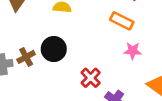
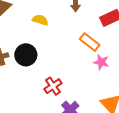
pink star: (133, 51) -> (101, 62), moved

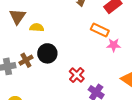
yellow semicircle: (40, 20) -> (37, 28), moved

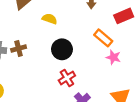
yellow semicircle: (37, 28) -> (50, 19), moved
black circle: (47, 53) -> (62, 49), moved

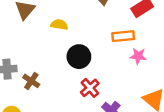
orange rectangle: (103, 38) -> (123, 36), turned -36
brown cross: (19, 49) -> (31, 81), moved, turned -32

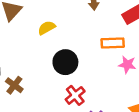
yellow semicircle: (59, 25) -> (47, 28), turned -42

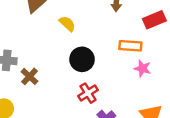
yellow semicircle: (47, 28) -> (67, 24), turned 66

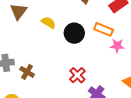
orange rectangle: (130, 46) -> (104, 29), turned 30
black circle: (82, 59) -> (74, 33), moved

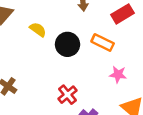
pink star: (117, 46) -> (118, 74), moved

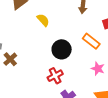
black circle: (68, 44) -> (62, 49), moved

